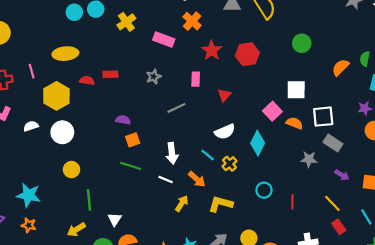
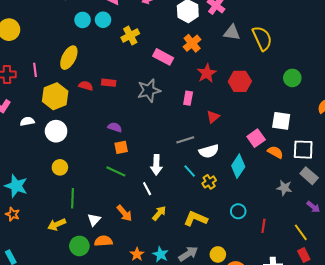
yellow ellipse: (65, 54) -> (69, 58), turned -65
gray star: (154, 77) -> (149, 90), size x1.6
gray line: (176, 108) -> (185, 140), moved
white line: (166, 179) -> (147, 189), turned 32
orange arrow: (197, 179) -> (124, 213), moved

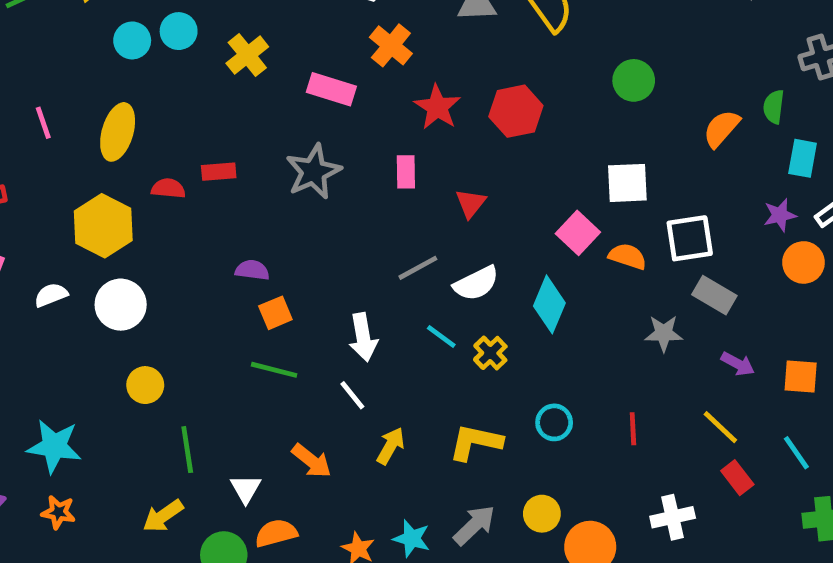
pink line: (35, 70) -> (43, 123), moved
cyan circle: (238, 211) -> (554, 422), moved

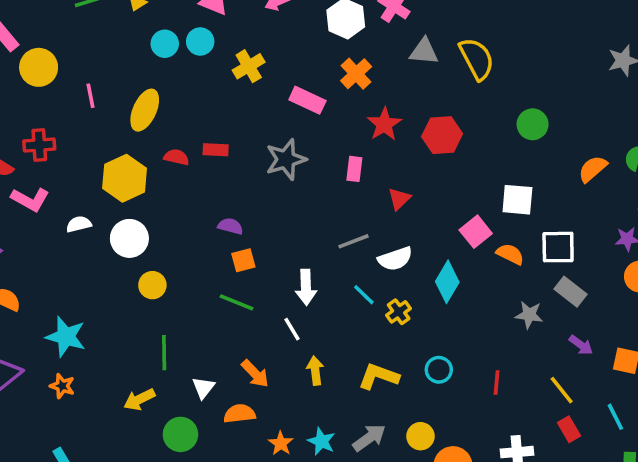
yellow circle: (145, 385) -> (152, 285), moved
yellow arrow: (391, 446) -> (315, 371), turned -44
orange semicircle: (276, 533) -> (239, 414), moved

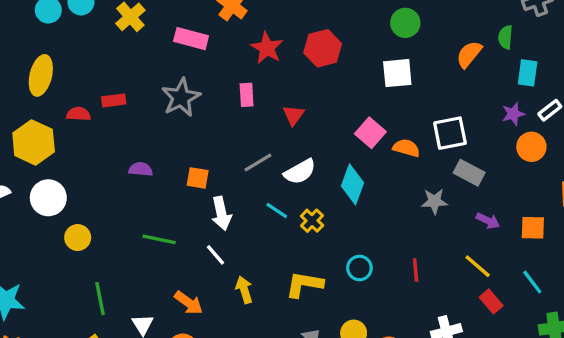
white square: (517, 200) -> (397, 73), moved
orange square: (243, 260) -> (198, 178), moved, turned 35

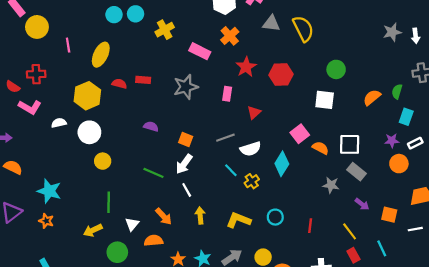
white arrow: (221, 213) -> (184, 164), moved, turned 36

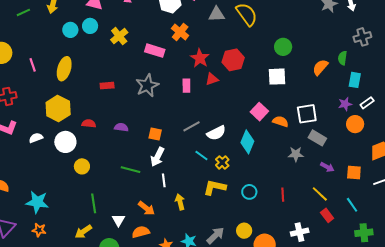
red semicircle: (119, 84) -> (89, 124), moved
red triangle: (254, 113) -> (212, 79), moved, turned 32
white line: (187, 190) -> (164, 180), turned 32
yellow L-shape: (239, 220) -> (215, 187), moved

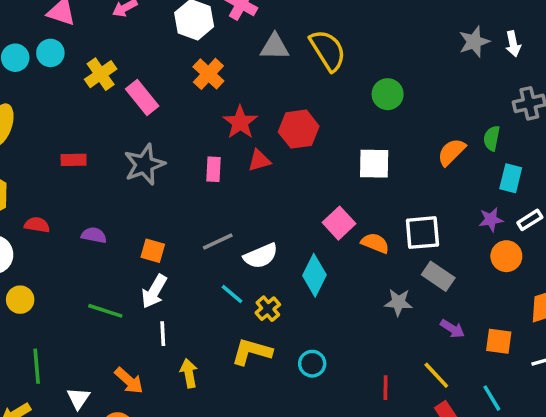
green circle: (283, 47) -> (388, 94), moved
pink rectangle: (155, 51) -> (142, 97), moved, turned 30
red line: (283, 195) -> (385, 388), moved

